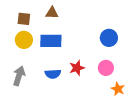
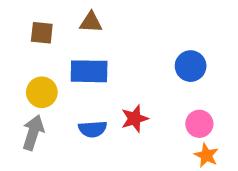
yellow circle: (24, 40) -> (42, 92), moved
pink circle: (106, 68) -> (199, 124), moved

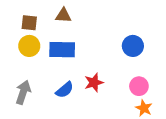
yellow circle: (42, 92) -> (29, 46), moved
blue semicircle: (93, 129) -> (65, 90), turned -36

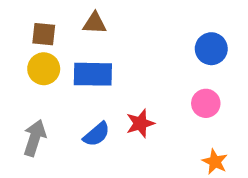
blue circle: (133, 46) -> (211, 49), moved
pink circle: (139, 86) -> (206, 103), moved

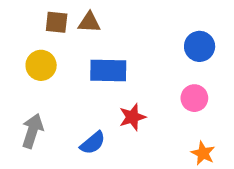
brown square: (44, 34) -> (57, 22), moved
blue rectangle: (93, 74) -> (108, 71), moved
blue semicircle: (97, 134) -> (93, 143), moved

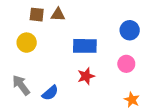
blue rectangle: (108, 71) -> (85, 46), moved
gray arrow: (32, 131) -> (21, 85), turned -55
blue semicircle: (93, 143) -> (50, 93), moved

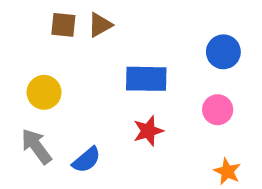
brown triangle: (58, 15) -> (100, 25), turned -32
yellow circle: (27, 43) -> (44, 92), moved

